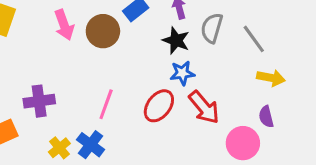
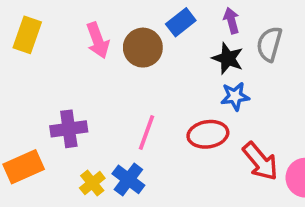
red ellipse: (159, 106) -> (208, 134), turned 44
red arrow: (204, 107) -> (260, 161), moved

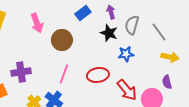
brown circle: (143, 48) -> (62, 40), moved
blue star: (235, 96) -> (126, 54), moved

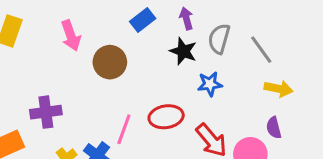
pink line: (64, 74) -> (124, 129), moved

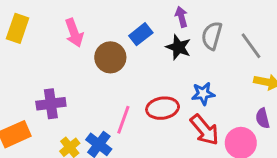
blue rectangle: (143, 20) -> (141, 34), moved
blue star: (210, 84) -> (203, 94), moved

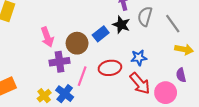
pink arrow: (74, 33) -> (47, 37), moved
blue rectangle: (141, 34) -> (101, 34), moved
brown circle: (110, 57) -> (77, 43), moved
purple cross: (51, 104) -> (60, 62), moved

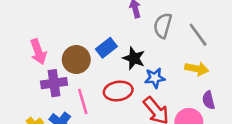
black star: (121, 25) -> (134, 58), moved
yellow arrow: (184, 49) -> (197, 69), moved
pink line: (82, 76) -> (83, 101), turned -36

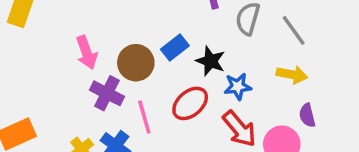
purple cross: (54, 83) -> (107, 93), turned 35
red ellipse: (118, 91) -> (190, 103), turned -32

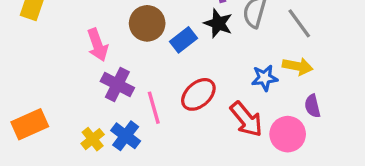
black star: (210, 61) -> (218, 23), moved
brown circle: (136, 63) -> (147, 23), moved
blue star: (238, 86) -> (265, 78), moved

